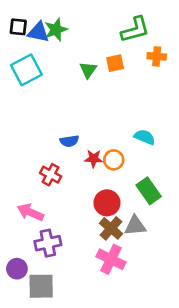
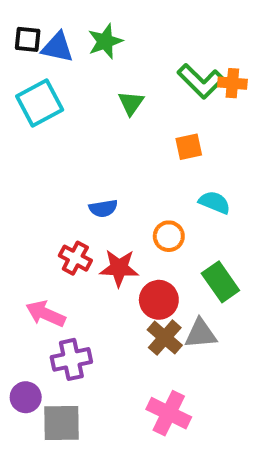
green star: (56, 30) -> (105, 41), moved
green L-shape: (135, 30) -> (201, 81), moved, turned 60
orange square: (115, 63) -> (189, 147), moved
red star: (94, 159) -> (119, 268), moved, size x1.4
pink cross: (111, 259) -> (169, 413), moved

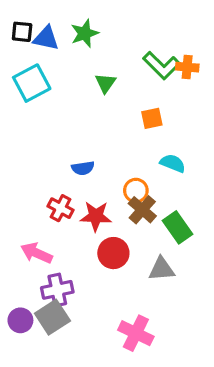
red circle: (159, 300) -> (113, 253), moved
brown cross: (165, 338) -> (142, 210), moved
gray square: (61, 423) -> (52, 317), moved, turned -32

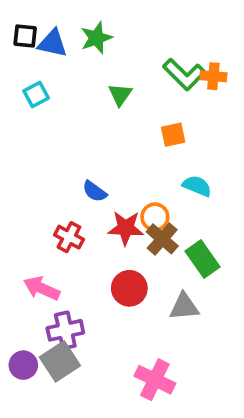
cyan square: (32, 83) -> (36, 95), size x0.6
blue semicircle: (83, 168) -> (95, 191), turned 45
red star: (96, 216) -> (126, 228), moved

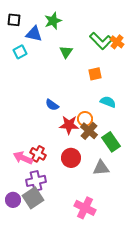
blue triangle: (53, 43) -> (34, 34), moved
orange cross: (213, 76) -> (117, 42), turned 32
red cross: (69, 237) -> (38, 154), moved

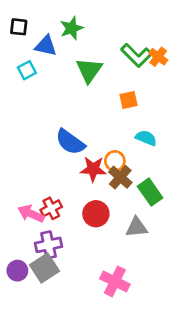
green triangle: (66, 52) -> (89, 70), size x1.5
blue semicircle: (52, 105) -> (70, 142), size x1.6
red cross: (38, 154) -> (51, 208), turned 35

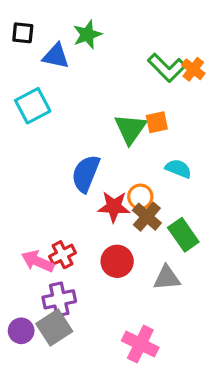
cyan square: (27, 70) -> (33, 106), moved, size x1.5
green triangle: (89, 70) -> (130, 129), moved
blue semicircle: (70, 142) -> (86, 174), turned 76

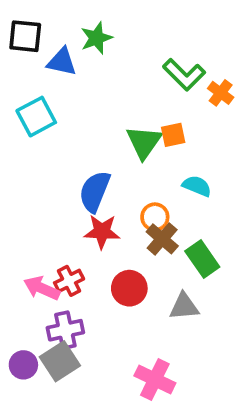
black square: (23, 33) -> (25, 36), size x1.4
orange cross: (193, 69) -> (221, 93), moved
red star: (114, 207) -> (102, 232), moved

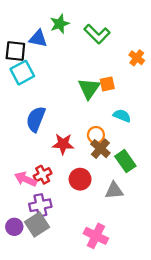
black square: (25, 36) -> (15, 51), moved
green L-shape: (184, 75) -> (97, 34), moved
blue semicircle: (95, 191) -> (36, 119), moved

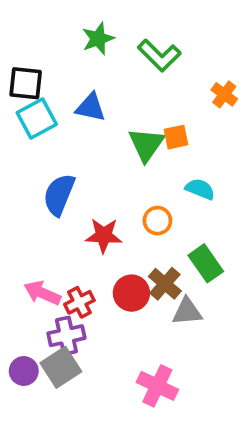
blue triangle: (38, 39) -> (91, 107), moved
brown cross: (100, 149) -> (165, 284), moved
red cross: (43, 175) -> (79, 302), moved

